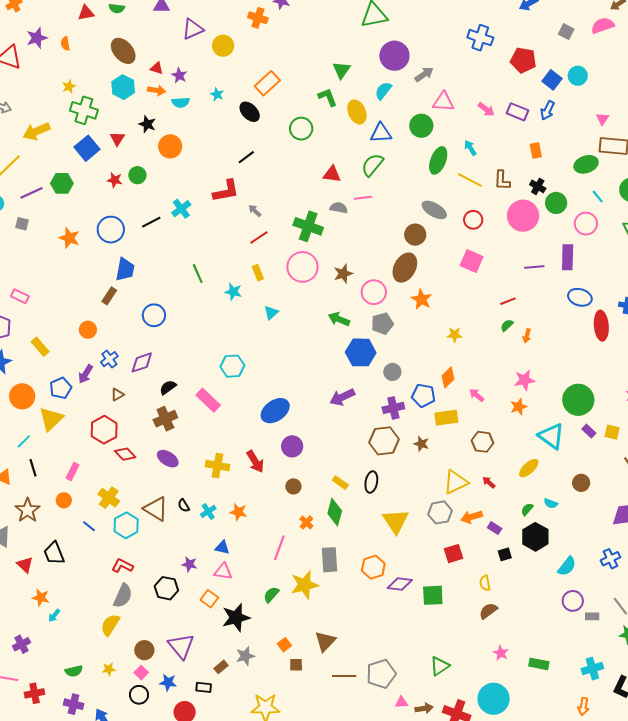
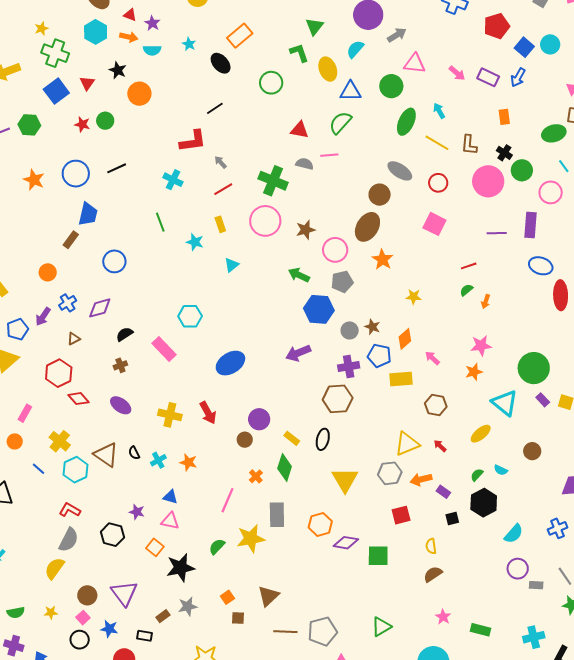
red pentagon: (523, 60) -> (497, 26), turned -30
cyan cross: (181, 209) -> (173, 180), moved, turned -30
brown cross: (165, 419) -> (120, 365), size x0.6
brown star: (421, 444) -> (372, 327), moved
purple circle: (292, 446) -> (259, 419), moved

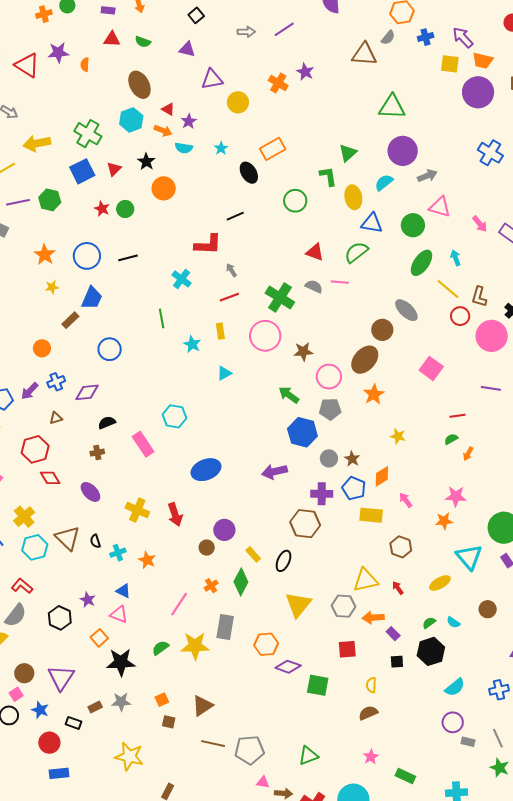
yellow star: (41, 29) -> (52, 287), moved
red circle: (438, 183) -> (460, 316), moved

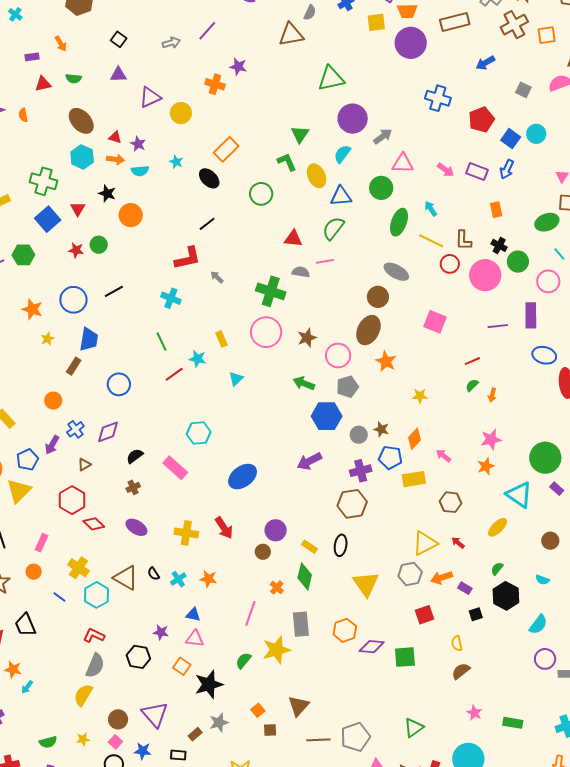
red line: (229, 297) -> (174, 374), moved
cyan semicircle: (453, 622) -> (542, 580), moved

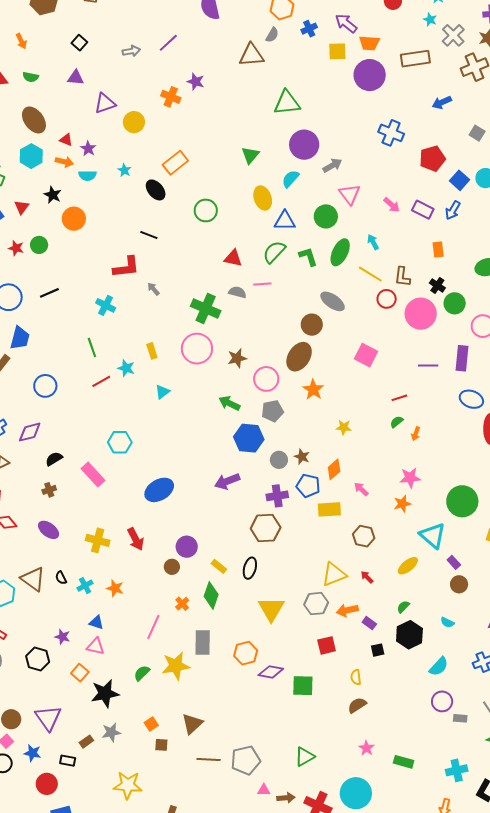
green L-shape: (287, 162) -> (308, 257), moved
pink triangle: (403, 163) -> (350, 194), turned 45
black line: (207, 224) -> (149, 235), turned 54
purple rectangle: (557, 489) -> (454, 562), moved

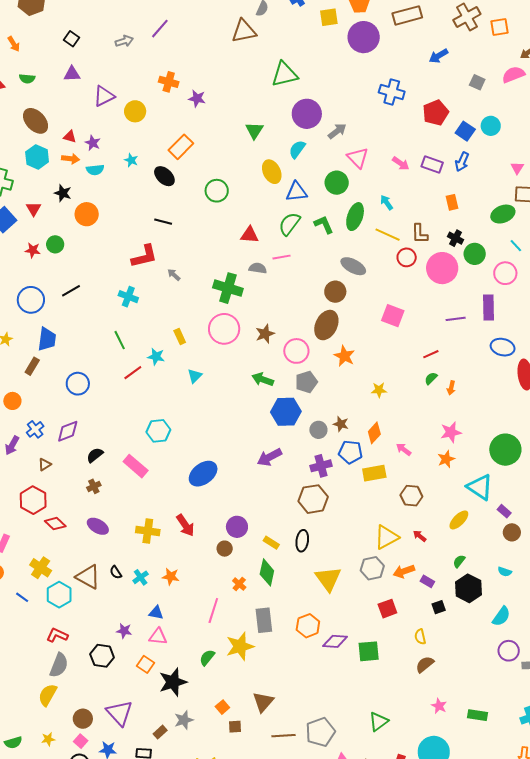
purple star: (196, 82) -> (197, 98), moved

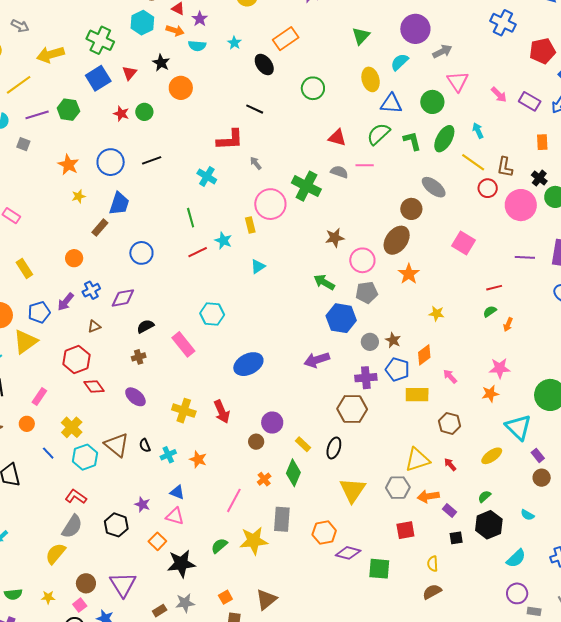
pink circle: (224, 329) -> (270, 204), moved

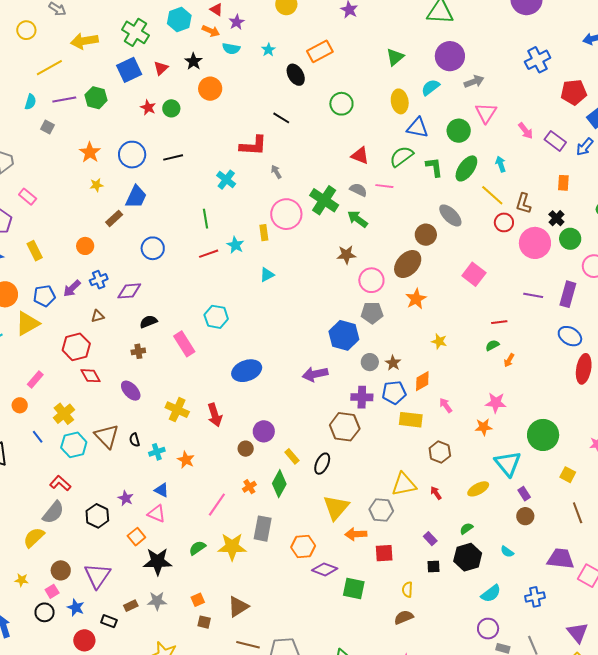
blue cross: (503, 23) -> (538, 60), turned 30
green arrow: (324, 282) -> (357, 219), moved
blue pentagon: (397, 369) -> (394, 393), turned -30
orange arrow: (428, 496) -> (356, 534), moved

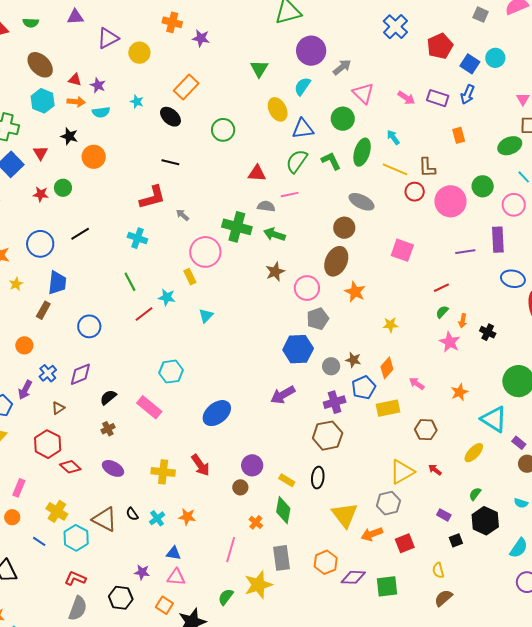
black cross: (556, 218) -> (488, 332), moved
pink star: (496, 403) -> (450, 342), moved, turned -30

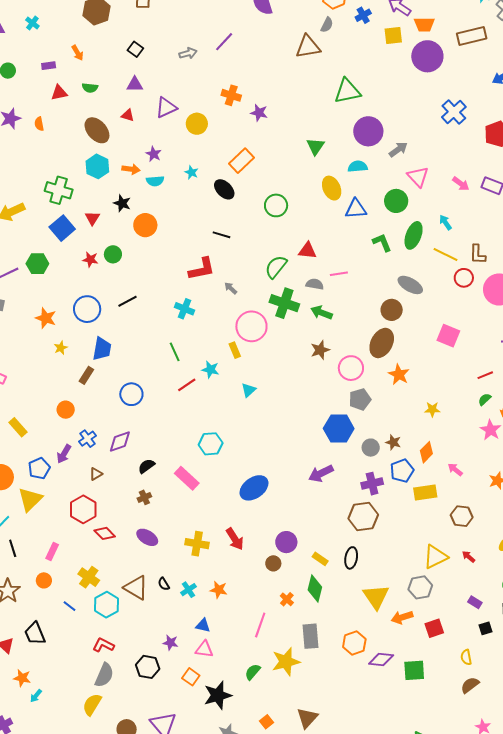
red triangle: (75, 80) -> (128, 115), moved
cyan semicircle: (302, 86) -> (358, 166), turned 48
green semicircle: (297, 161) -> (276, 267), moved

